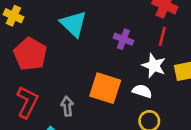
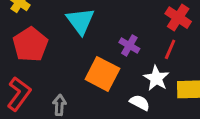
orange square: (105, 88) -> (102, 74), moved

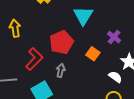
red pentagon: (30, 45) -> (61, 42), moved
orange square: (102, 74) -> (93, 54), size x0.6

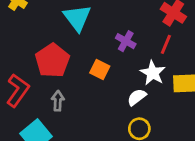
white semicircle: (115, 77) -> (137, 97), turned -64

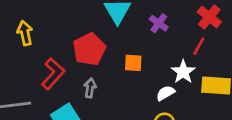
purple cross: (126, 41) -> (159, 23), moved
orange square: (100, 70) -> (133, 63), turned -30

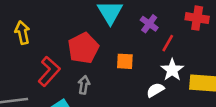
red cross: (209, 17) -> (197, 18), turned -30
red line: (199, 46) -> (168, 43), moved

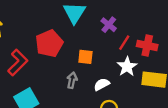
red cross: (197, 18) -> (147, 46), moved
gray arrow: (84, 85) -> (72, 80), moved
white semicircle: (155, 90) -> (102, 84), moved

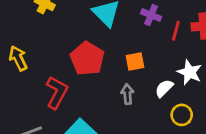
white star: (127, 67) -> (190, 72), moved

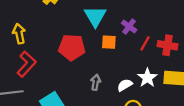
red pentagon: (87, 59) -> (72, 47), turned 30
orange square: (135, 62) -> (109, 42), moved
red L-shape: (57, 92) -> (26, 64), moved

